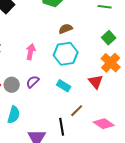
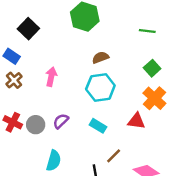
pink arrow: (31, 52) -> (51, 77), moved
red triangle: (96, 82) -> (136, 121), turned -42
cyan semicircle: (14, 115) -> (54, 161), moved

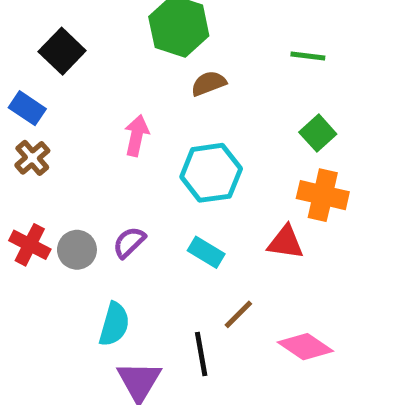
brown semicircle: (100, 57) -> (209, 83), moved
pink arrow: (51, 77) -> (137, 136), moved
orange cross: (154, 98) -> (323, 195), turned -30

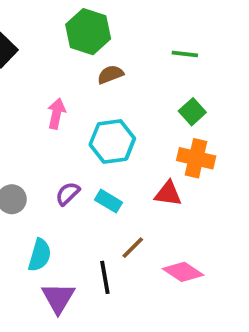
purple semicircle: (129, 242) -> (68, 194), moved

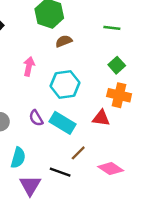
purple semicircle: (68, 194) -> (36, 118), turned -77
cyan rectangle: (109, 201) -> (63, 123), size x1.5
black line: (105, 277) -> (60, 172), turned -60

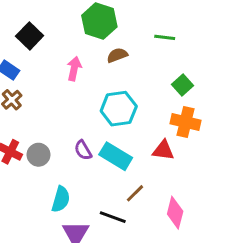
green line: (112, 28) -> (165, 37), moved
pink arrow: (29, 66) -> (74, 69), moved
pink diamond: (111, 169) -> (175, 213), turned 70

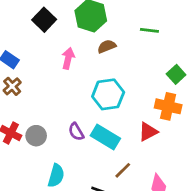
black square: (30, 36) -> (44, 20), moved
green square: (183, 85) -> (176, 74), moved
red triangle: (163, 150) -> (148, 132), turned -36

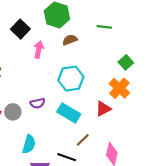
black square: (44, 20) -> (20, 29), moved
orange cross: (168, 106) -> (119, 88), turned 30
purple semicircle: (76, 132) -> (38, 103), moved, turned -72

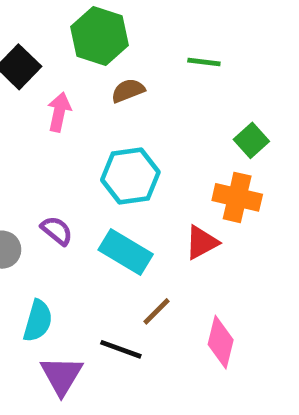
orange cross: (119, 88) -> (237, 197), turned -30
purple semicircle: (38, 103) -> (57, 231), turned -128

